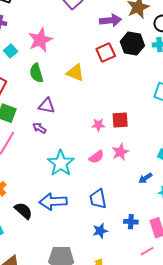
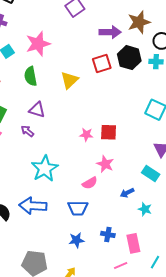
yellow triangle: (75, 73) -> (69, 80), turned 48
pink star: (120, 152) -> (105, 164), turned -30
pink semicircle: (96, 157) -> (90, 183), moved
blue trapezoid: (98, 199) -> (78, 208), turned -85

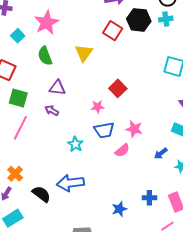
red square: (102, 64) -> (113, 31), turned -30
red square: (109, 132) -> (118, 88), moved, turned -36
pink star: (86, 135) -> (98, 107), moved
cyan star: (45, 169) -> (75, 144), size x0.6
blue trapezoid: (78, 208) -> (104, 130), moved

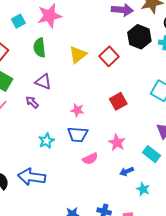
red square: (113, 31) -> (109, 56), moved
red square: (118, 88) -> (118, 101), moved
pink star: (134, 129) -> (117, 143), moved

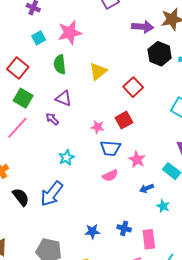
red square: (109, 56) -> (133, 87), moved
red square: (118, 101) -> (124, 120), moved
blue trapezoid: (78, 134) -> (110, 148), moved
blue arrow: (32, 177) -> (52, 194), turned -60

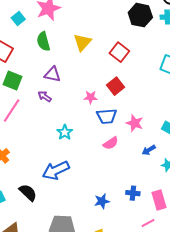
blue arrow: (52, 194) -> (56, 170), turned 36
black semicircle: (21, 197) -> (28, 192), moved

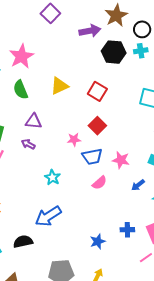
yellow triangle: (82, 42) -> (59, 86), turned 30
black semicircle: (28, 192) -> (23, 242), turned -48

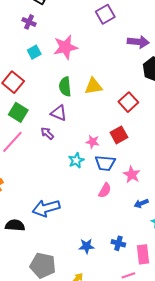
green semicircle: (21, 90) -> (65, 87), moved
cyan star: (52, 177) -> (76, 160), moved
pink semicircle: (99, 183) -> (105, 190), turned -35

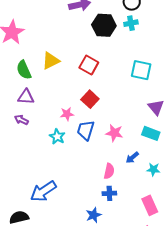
blue trapezoid: (105, 163) -> (86, 130), turned 120
pink semicircle: (105, 190) -> (109, 171), moved
blue cross: (118, 243) -> (109, 193), moved

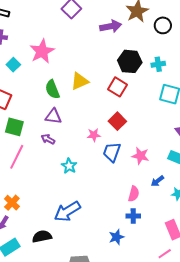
cyan cross: (131, 23) -> (158, 64), moved
black hexagon: (104, 25) -> (130, 61), moved
cyan star: (57, 137) -> (69, 166), moved

